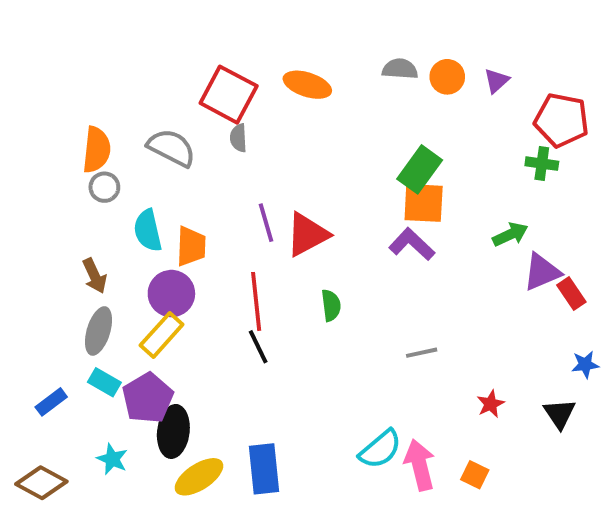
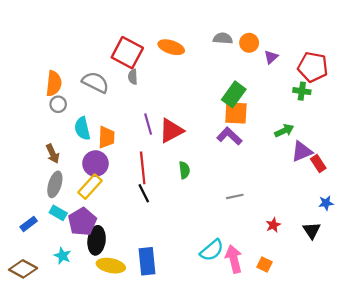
purple triangle: (497, 81) -> (271, 57), moved
yellow ellipse: (199, 477) -> (111, 266), turned 44

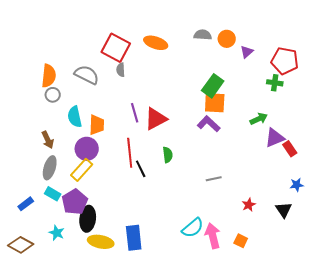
black line: (144, 193) -> (141, 169), moved

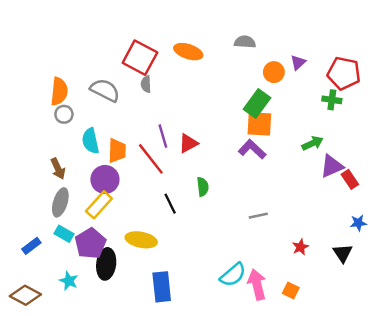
orange circle: (227, 39) -> (274, 72), moved
red triangle: (156, 119) -> (188, 143), size x0.7
red line: (130, 153) -> (151, 159), moved, turned -32
yellow ellipse: (101, 242) -> (141, 240), moved

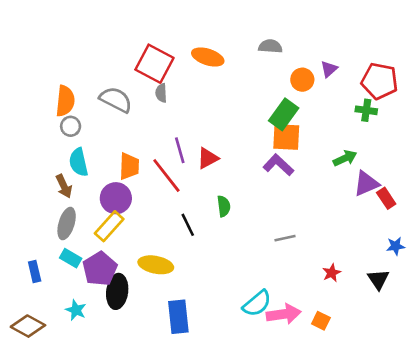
cyan semicircle: (90, 141) -> (79, 162), moved
blue rectangle: (31, 246) -> (35, 271), turned -66
pink arrow: (257, 284) -> (284, 314), turned 96

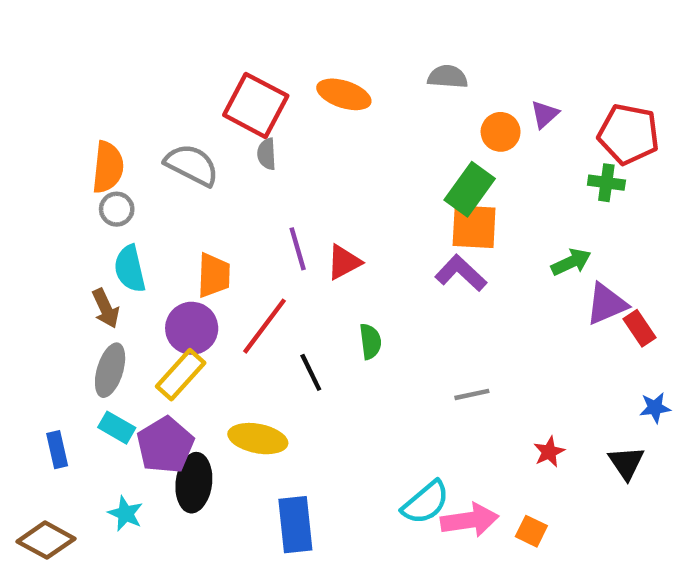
red line: (166, 176) -> (264, 326), moved, turned 75

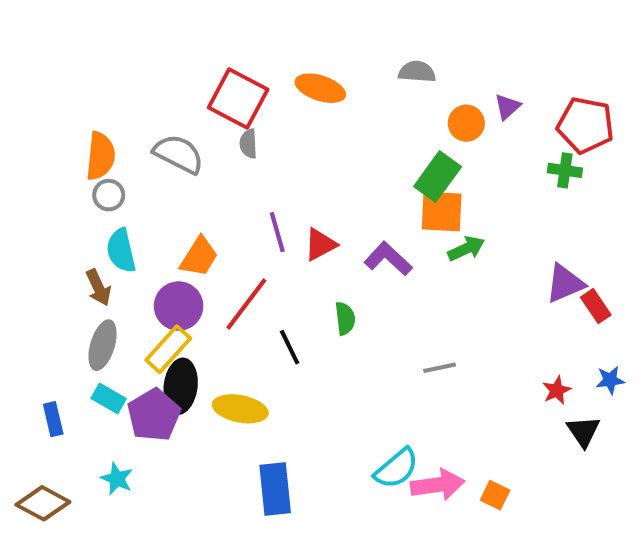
green arrow: (571, 262) -> (466, 249), moved
purple L-shape: (461, 273) -> (388, 259), moved
orange trapezoid: (214, 275) -> (199, 257), turned 30
red star: (549, 452) -> (557, 390), moved
black ellipse: (194, 483) -> (181, 386), moved

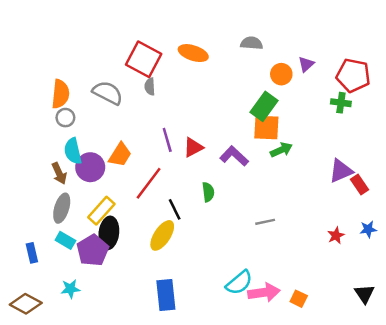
purple circle: (179, 306) -> (90, 167), moved
yellow ellipse: (240, 409) -> (162, 235), moved, turned -68
black triangle: (583, 431) -> (364, 294), moved
cyan star: (117, 479) -> (70, 289), turned -30

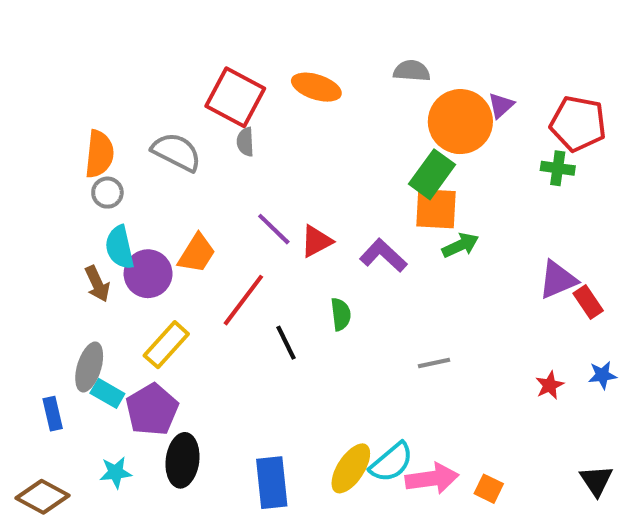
orange circle: (281, 74) -> (460, 122), size x1.8
purple line: (167, 140) -> (274, 229), turned -30
gray ellipse: (62, 208) -> (89, 367), moved
black ellipse: (109, 233) -> (182, 460), moved
yellow ellipse: (162, 235) -> (351, 468), moved

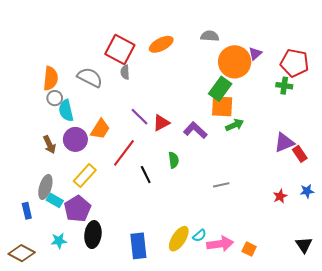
orange ellipse: (316, 87) -> (161, 44), turned -45
cyan semicircle: (120, 247) -> (66, 110), moved
cyan semicircle: (391, 462) -> (199, 236), size x0.6

